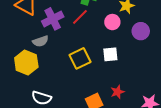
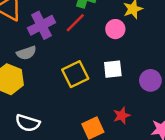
purple circle: (141, 31) -> (150, 80), moved

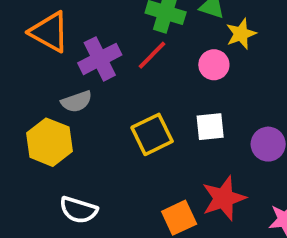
red star: (122, 115) -> (224, 198), size x1.6

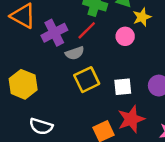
gray semicircle: (77, 102) -> (75, 53), moved
white square: (210, 127) -> (123, 87), moved

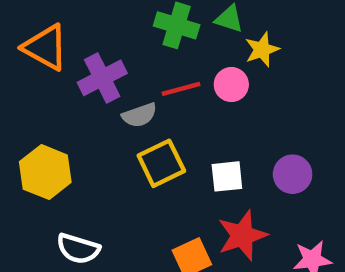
red line: (87, 30) -> (181, 89), moved, turned 30

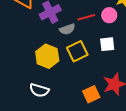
yellow hexagon: (45, 172) -> (47, 56), moved
white square: (227, 176) -> (107, 44), moved

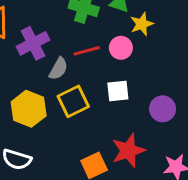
gray semicircle: (67, 29) -> (58, 69), turned -42

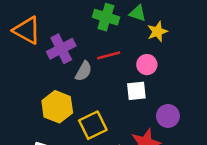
pink circle: (121, 48) -> (147, 65), moved
yellow square: (73, 101) -> (93, 125), moved
purple circle: (163, 109) -> (168, 116), moved

